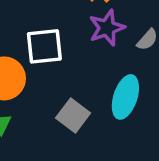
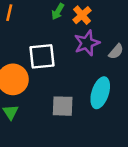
gray square: (73, 116) -> (63, 106), turned -35

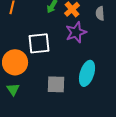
gray semicircle: (116, 52) -> (100, 13), moved, turned 136

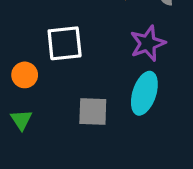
purple star: (76, 32) -> (148, 43), moved
orange circle: (15, 62) -> (25, 75), size x0.6

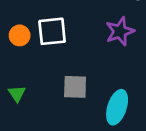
orange circle: (25, 75) -> (20, 35), moved
cyan ellipse: (144, 93) -> (117, 107), moved

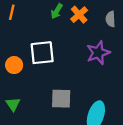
orange circle: (20, 35) -> (14, 65), moved

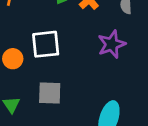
gray square: (61, 99) -> (50, 93), moved

